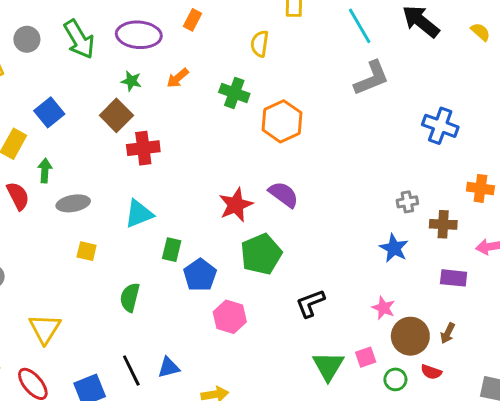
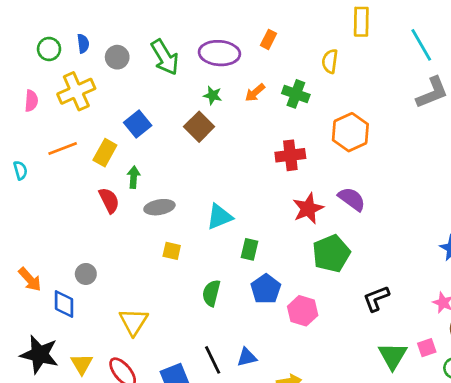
green cross: (234, 93) -> (296, 94), moved
red cross: (143, 148) -> (290, 155), moved
blue pentagon: (200, 275) -> (266, 289), moved

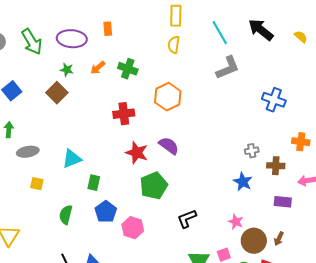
orange rectangle: (269, 39) -> (108, 29), turned -32
yellow semicircle: (330, 61) -> (174, 45), moved
red star: (308, 209) -> (137, 153), turned -30

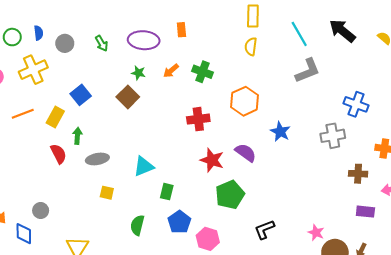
green arrow: (32, 42) -> (102, 43), size x0.6
gray cross: (252, 151) -> (333, 136), moved, size x1.6
blue star: (243, 182) -> (280, 132), moved

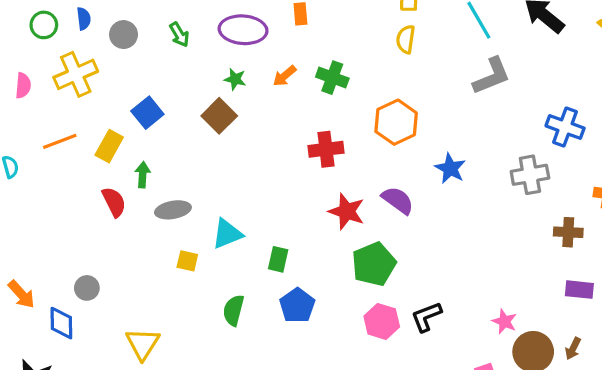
cyan triangle: (144, 166) -> (227, 234), moved
pink hexagon: (208, 239) -> (382, 321), moved

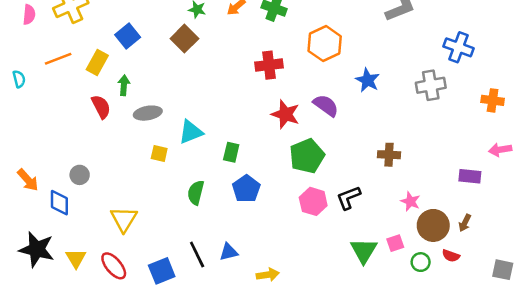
brown cross: (568, 232) -> (389, 155), moved

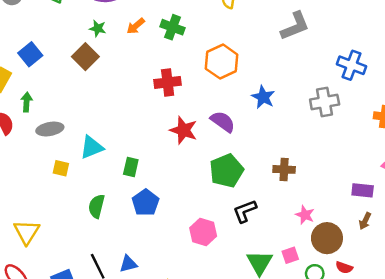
green pentagon: (307, 156) -> (226, 171), moved
pink hexagon: (313, 201) -> (203, 232), moved
brown arrow: (465, 223) -> (365, 221), moved

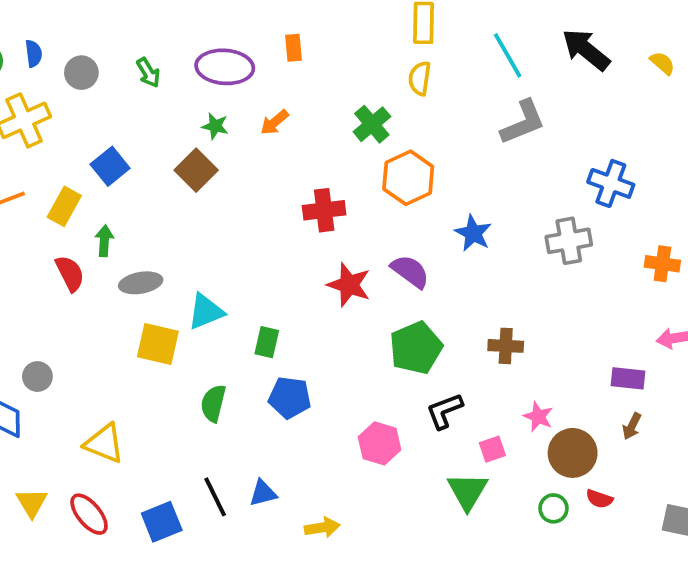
green cross: (172, 27) -> (372, 124), moved, turned 30
yellow square: (61, 168) -> (158, 344), size x1.6
blue pentagon: (146, 203) -> (290, 398), turned -30
yellow triangle: (27, 232) -> (104, 443), turned -40
pink square: (290, 255) -> (492, 449), moved

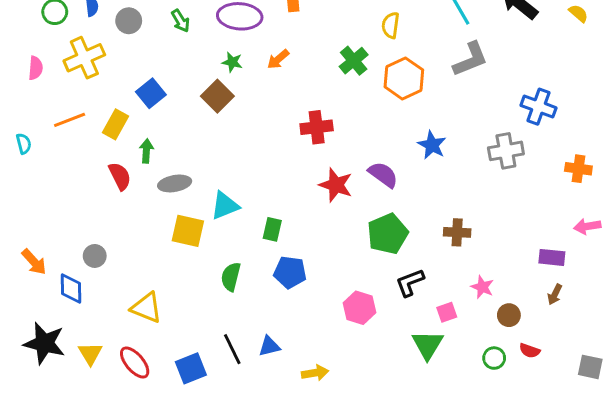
orange hexagon: (408, 178) -> (404, 78), moved
brown circle: (573, 453) -> (509, 315), size x0.6

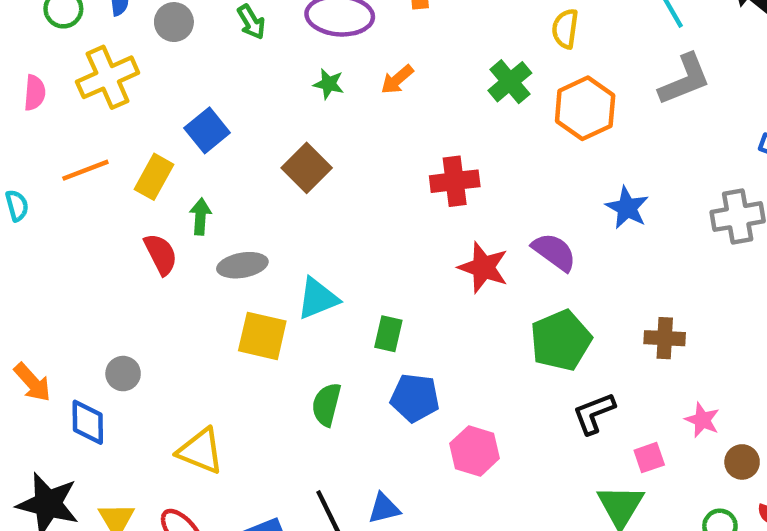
brown square: (217, 96) -> (307, 168), moved
pink hexagon: (359, 308) -> (475, 451), moved

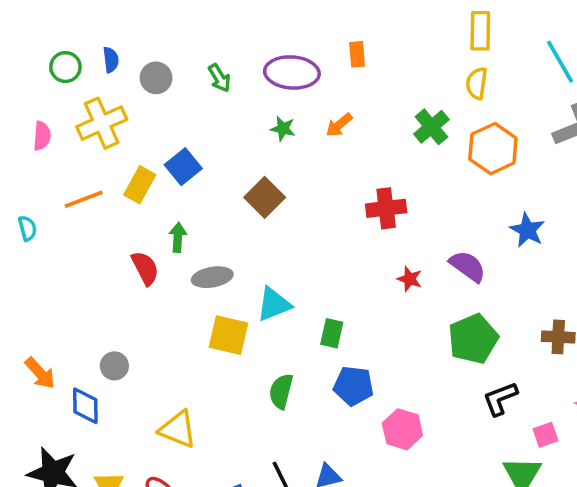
yellow rectangle: (154, 177) -> (140, 185), moved
red star: (483, 267) -> (410, 279), size x0.6

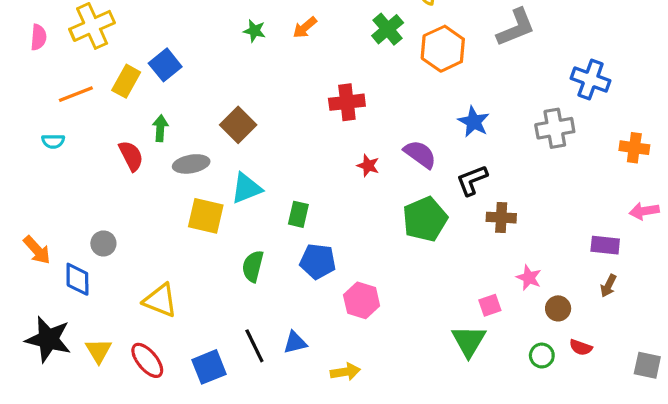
brown square: (265, 197) -> (238, 125), moved
cyan semicircle: (27, 228) -> (53, 141), moved, turned 105
black L-shape: (500, 399) -> (472, 180), moved

